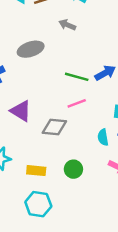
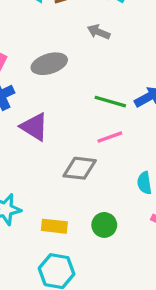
purple triangle: (21, 111) -> (34, 127), moved

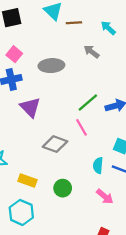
green line: (110, 102) -> (88, 102), turned -70
pink line: (110, 137) -> (81, 127), turned 66

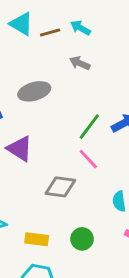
cyan arrow: (108, 28) -> (80, 28), moved

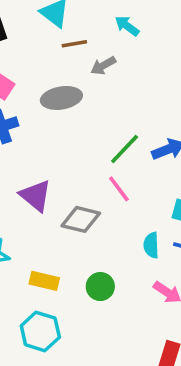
brown line: (50, 32) -> (74, 44), moved
gray arrow: (80, 63) -> (103, 66), moved, turned -60
purple triangle: (20, 149) -> (36, 196), moved

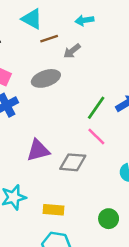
cyan arrow: (127, 26) -> (85, 20), turned -36
purple triangle: (36, 196) -> (38, 150), turned -45
green circle: (100, 287) -> (109, 219), moved

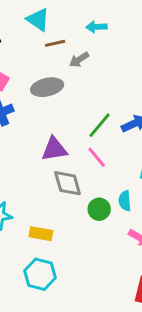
purple triangle: (38, 150) -> (54, 149), moved
gray diamond: (73, 162) -> (68, 183), turned 64
green circle: (109, 219) -> (99, 209), moved

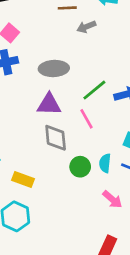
gray ellipse: (47, 87) -> (54, 68), moved

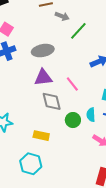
gray arrow: (86, 27) -> (62, 16), turned -128
green line: (94, 90) -> (78, 31), moved
yellow rectangle: (23, 179) -> (41, 136), moved

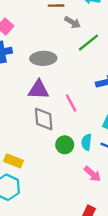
yellow rectangle: (41, 136) -> (14, 161), moved

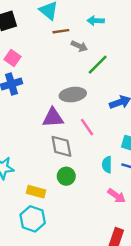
gray ellipse: (43, 58) -> (73, 95), moved
green circle: (65, 145) -> (66, 176), moved

